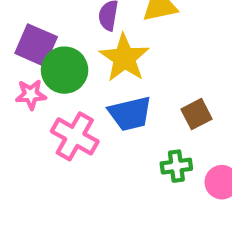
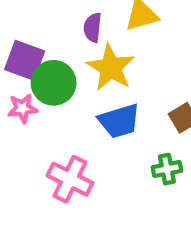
pink cross: (75, 136) -> (70, 179), moved

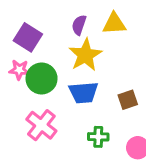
green circle: (54, 83) -> (42, 79), moved
green cross: (167, 169) -> (98, 137), moved

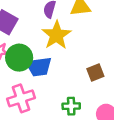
blue trapezoid: (83, 93) -> (39, 67), moved
pink cross: (41, 125) -> (21, 98), turned 36

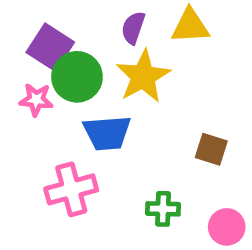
green circle: (19, 58) -> (77, 77), moved
brown square: (95, 72) -> (211, 149), turned 36

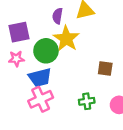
purple square: (50, 47) -> (19, 32), turned -35
green circle: (77, 77) -> (46, 51), moved
blue trapezoid: (107, 133) -> (40, 77), moved

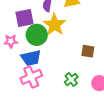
purple square: (19, 32) -> (24, 18), moved
green cross: (87, 101) -> (71, 79), turned -32

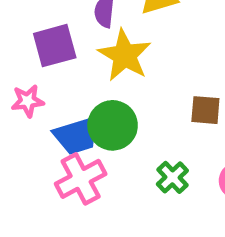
green circle: (37, 35) -> (113, 125), moved

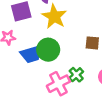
pink cross: (81, 179) -> (58, 84), moved

